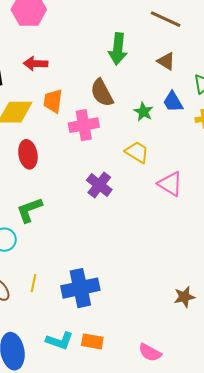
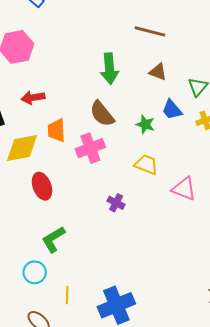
purple cross: (99, 185) -> (116, 203), size x0.7
yellow line: (34, 283) -> (67, 295), moved

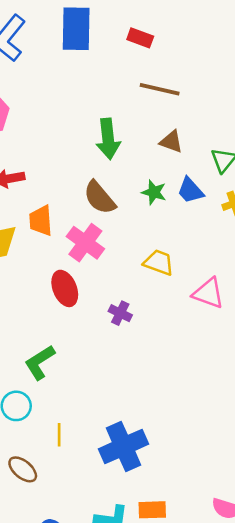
green star: (145, 124) -> (154, 192), moved
pink cross: (90, 148) -> (85, 243), turned -32
red ellipse: (42, 186) -> (65, 288), moved

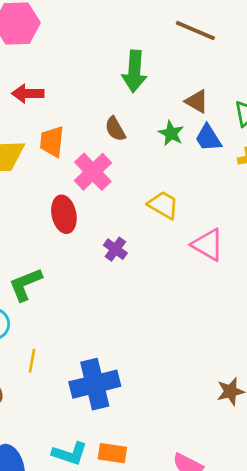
brown triangle: (171, 142) -> (197, 101), moved
brown semicircle: (100, 198) -> (115, 129), size x0.7

